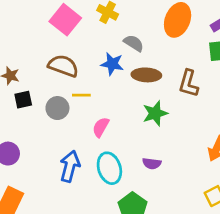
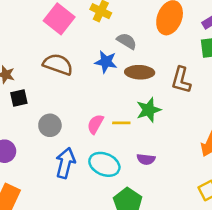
yellow line: (81, 95) -> (121, 123), moved
gray circle: (57, 108) -> (50, 125), moved
cyan ellipse: (109, 168) -> (104, 164), turned -48

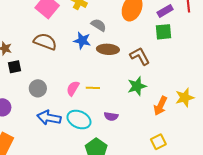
brown L-shape: (181, 80) -> (140, 56), turned 135
green star: (149, 110) -> (137, 86), moved
blue arrow: (65, 163) -> (49, 118), turned -95

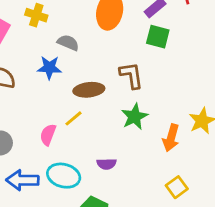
green square: (163, 32) -> (158, 37), turned 30
brown ellipse: (108, 49) -> (89, 90), moved
brown L-shape: (140, 56) -> (131, 75), turned 30
yellow line: (93, 88) -> (73, 118), moved, turned -32

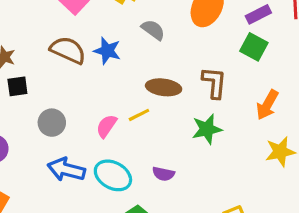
blue star: (49, 68) -> (107, 51), moved
orange arrow: (171, 138) -> (267, 105), moved

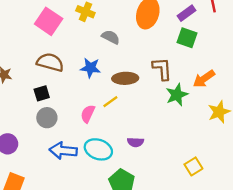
blue star: (107, 51) -> (90, 68), moved
black square: (17, 86) -> (42, 93), moved
orange arrow: (267, 105) -> (204, 79), turned 35
green star: (207, 129) -> (177, 95), moved

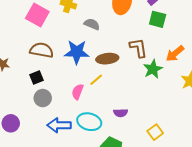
blue star: (90, 68) -> (77, 52), size x1.4
yellow square: (193, 166) -> (155, 132), moved

